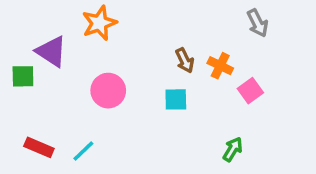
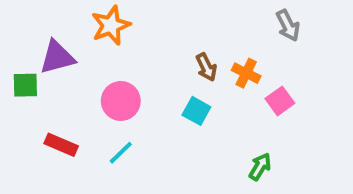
purple triangle: (51, 51) -> (57, 57), turned -48
cyan square: (176, 99) -> (196, 111), turned 30
red rectangle: (39, 147) -> (61, 145), moved
cyan line: (83, 151) -> (121, 153), moved

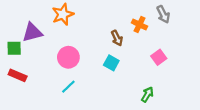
orange cross: (246, 73) -> (140, 25), moved
red rectangle: (61, 145) -> (18, 75), moved

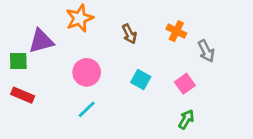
gray arrow: (163, 14) -> (206, 51), moved
brown arrow: (117, 38) -> (129, 34), moved
pink square: (159, 57) -> (185, 84), moved

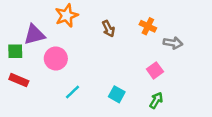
gray arrow: (206, 51) -> (173, 43), turned -54
pink circle: (87, 72) -> (56, 58), moved
cyan square: (141, 79) -> (117, 94), moved

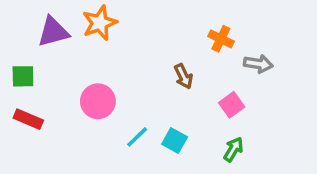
brown arrow: (108, 29) -> (183, 76), moved
purple triangle: (34, 35) -> (53, 32), moved
pink circle: (56, 58) -> (98, 101), moved
cyan line: (73, 92) -> (137, 137), moved

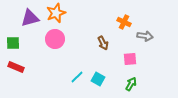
pink circle: (98, 101) -> (55, 39), moved
pink square: (232, 105) -> (130, 59), turned 32

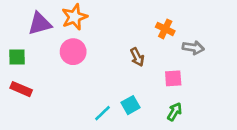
cyan line: (77, 77) -> (102, 113), moved
cyan square: (98, 79) -> (131, 105), turned 32

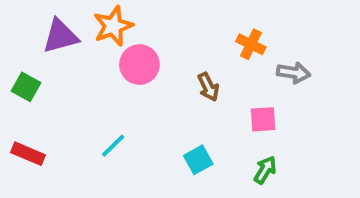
pink circle: (73, 52) -> (139, 65), moved
green square: (17, 57) -> (26, 87), turned 30
red rectangle: (21, 89) -> (28, 154), moved
cyan line: (102, 113) -> (113, 146), moved

